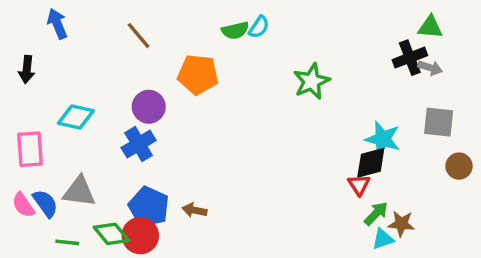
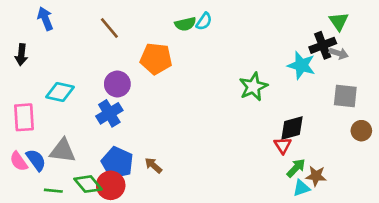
green triangle: (430, 27) -> (339, 21), turned 50
green star: (312, 81) -> (253, 87), moved
cyan star: (383, 139) -> (301, 65), moved
brown arrow: (195, 210) -> (153, 165), turned 30

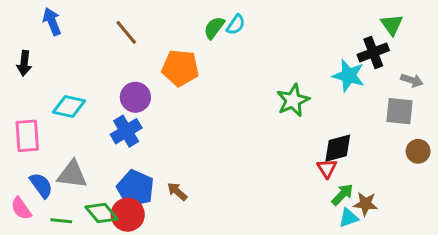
green semicircle: (185, 24) -> (214, 28), turned 140
gray arrow: (339, 53) -> (412, 80), moved
pink semicircle: (19, 161) -> (21, 208), moved

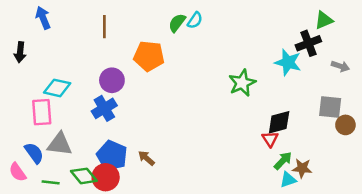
green triangle: (392, 25) -> (324, 20), turned 42
brown line: (126, 32) -> (104, 27), turned 40
gray square: (400, 111) -> (330, 107), moved
pink rectangle: (27, 136) -> (42, 112), moved

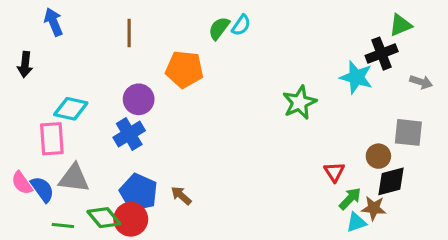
black diamond: (279, 122) -> (391, 181), moved
brown circle: (345, 125) -> (378, 156), moved
pink semicircle: (18, 172) -> (22, 183), moved

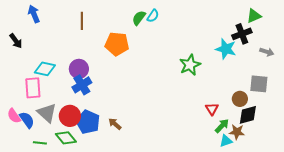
black arrow: (25, 65) -> (16, 41), turned -42
purple circle: (139, 99) -> (79, 69), moved
gray triangle: (74, 178) -> (47, 113), turned 35
red circle: (131, 219) -> (70, 116), moved

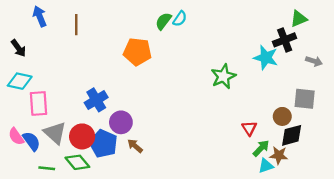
brown line: (82, 21) -> (76, 25), moved
cyan diamond: (45, 69) -> (20, 81), moved
purple circle: (79, 69) -> (121, 122), moved

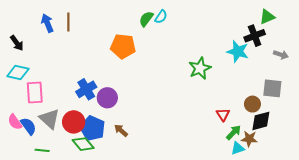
blue arrow: (40, 16) -> (47, 23), moved
purple circle: (121, 122) -> (107, 98), moved
green diamond: (77, 162) -> (83, 144), moved

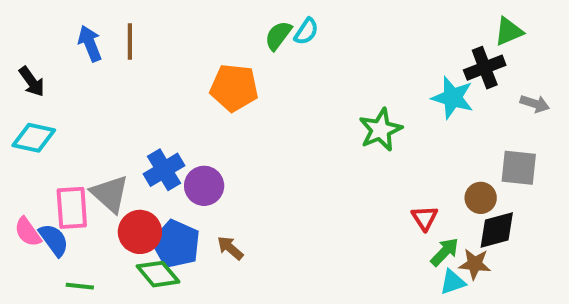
pink rectangle: (35, 92) -> (72, 208), moved
gray triangle: (49, 119) -> (110, 194), moved

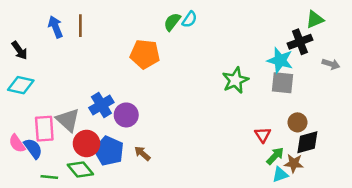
gray square: (519, 168) -> (283, 83), moved
green diamond: (158, 274) -> (80, 170), moved

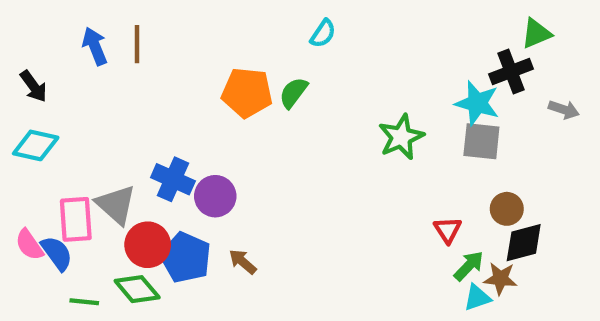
green semicircle: (172, 22) -> (293, 93), moved
blue cross: (101, 105) -> (173, 179), turned -35

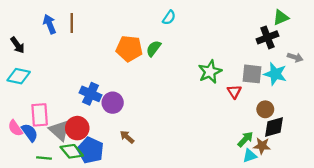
cyan star: (477, 103) -> (275, 74), moved
gray triangle: (116, 205) -> (60, 130), moved
red triangle: (448, 230) -> (234, 92), moved
blue pentagon: (186, 257) -> (91, 150), moved

